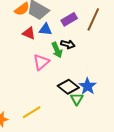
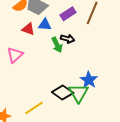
pink triangle: (41, 62) -> (15, 55), moved
black diamond: (68, 87) -> (63, 93), moved
green triangle: (77, 99) -> (79, 93), size x1.5

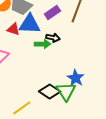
blue triangle: (45, 25) -> (30, 24), size x1.6
green arrow: (57, 45) -> (43, 44), turned -63

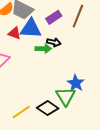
black diamond: (50, 92) -> (48, 108), moved

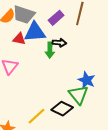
green arrow: (43, 49) -> (50, 50), turned 98

